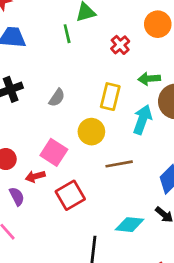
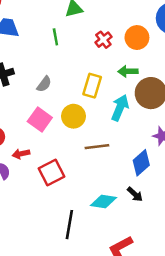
orange circle: (158, 24) -> (137, 38), moved
green line: (67, 34) -> (55, 37), moved
pink square: (54, 152) -> (40, 120), moved

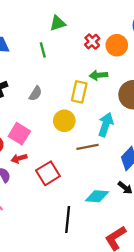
red cross: (103, 40) -> (92, 42), moved
green arrow: (128, 71) -> (98, 75), moved
cyan arrow: (120, 108) -> (106, 125), moved
pink square: (40, 120) -> (19, 134), moved

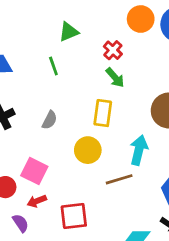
orange circle: (117, 45) -> (141, 19), moved
green arrow: (98, 75) -> (115, 78), moved, turned -120
red square: (48, 173) -> (74, 216), turned 30

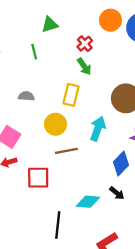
gray semicircle: (50, 120) -> (26, 96), turned -119
brown line: (119, 179) -> (66, 151), moved

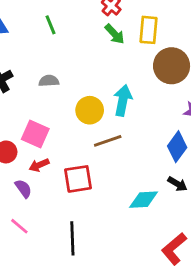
yellow rectangle: (71, 95) -> (149, 30), moved
cyan arrow: (98, 129) -> (123, 100), moved
black line: (58, 225) -> (72, 238), moved

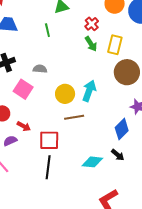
pink square: (35, 134) -> (23, 89), moved
red arrow: (39, 165) -> (24, 126), turned -136
purple semicircle: (23, 189) -> (10, 141), turned -88
black line: (72, 238) -> (48, 167), moved

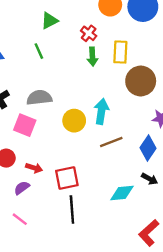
green arrow: (91, 44) -> (92, 57), turned 42
gray semicircle: (40, 69) -> (39, 98), size x1.5
brown line: (74, 117) -> (111, 142), moved

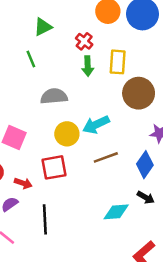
gray semicircle: (39, 98) -> (54, 96), moved
cyan arrow: (101, 111) -> (96, 125), turned -125
red square: (67, 178) -> (54, 167), moved
black line: (72, 209) -> (45, 219), moved

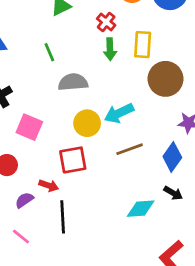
green line: (31, 59) -> (49, 52), moved
red arrow: (23, 183) -> (49, 186), moved

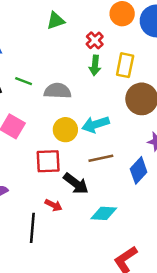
green line: (49, 52) -> (24, 81), moved, turned -54
red arrow: (49, 186) -> (54, 205), moved
black arrow: (173, 193) -> (76, 184), moved, size x1.5
black line: (63, 217) -> (32, 228), moved

